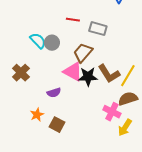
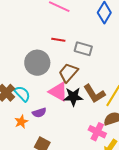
cyan semicircle: (38, 41) -> (22, 94), moved
gray circle: (52, 43) -> (37, 63), size x1.6
orange star: (37, 115) -> (21, 122), moved

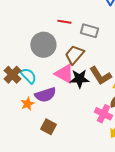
purple semicircle: (39, 113) -> (45, 95), size x1.5

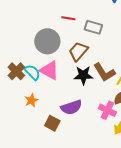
pink triangle: (64, 74) -> (49, 70), moved
purple semicircle: (45, 95) -> (71, 107), moved

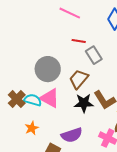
red line: (68, 18) -> (79, 41), moved
gray rectangle: (93, 27) -> (94, 55), turned 42
cyan semicircle: (32, 72) -> (33, 100), turned -30

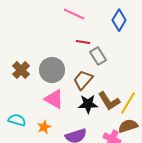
brown cross: (17, 99) -> (21, 70), moved
cyan semicircle: (33, 100) -> (17, 120), moved
orange star: (32, 128) -> (44, 127), moved

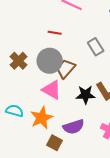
red line: (83, 42) -> (55, 33), moved
brown trapezoid: (83, 80) -> (66, 69), moved
orange star: (44, 127) -> (42, 118), size x1.6

